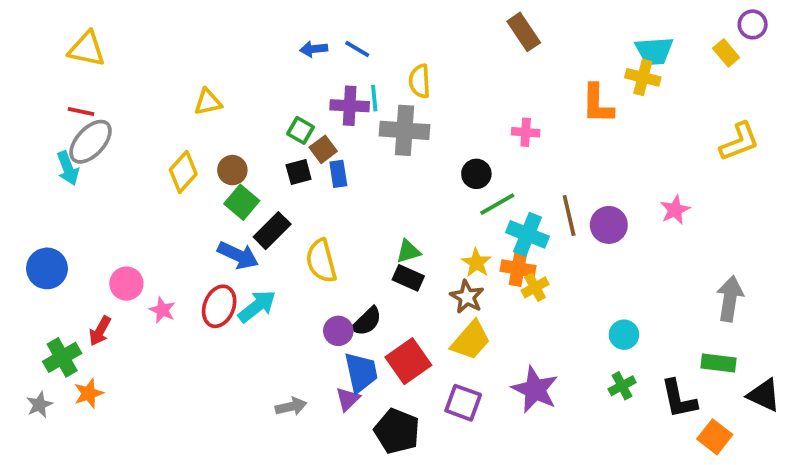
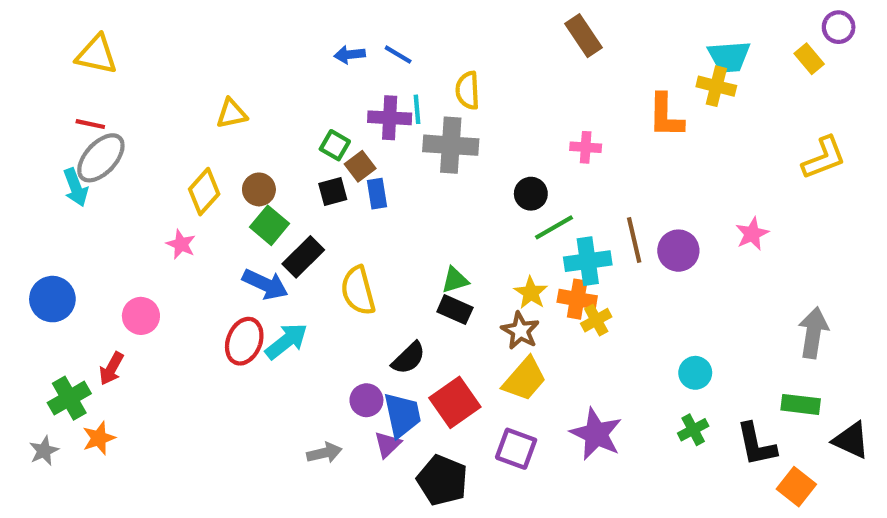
cyan cross: (527, 234) -> (588, 261), turned -30
pink star: (162, 310) -> (181, 244), moved
purple circle: (338, 331) -> (366, 400), moved

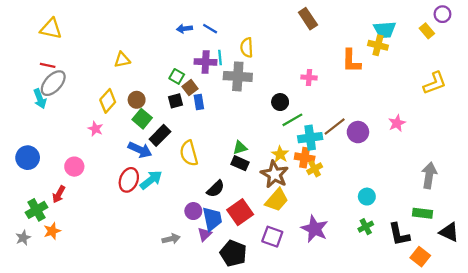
brown line: (634, 240) -> (335, 126), turned 65
brown star: (520, 331) -> (275, 174), size x1.4

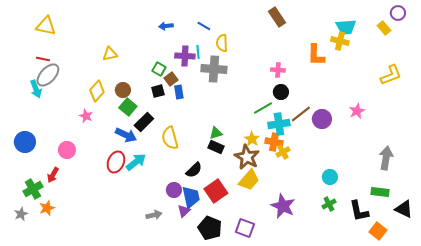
blue line: (210, 29) -> (204, 26), moved
black circle: (280, 102) -> (281, 92), moved
purple square: (272, 237) -> (245, 228), moved

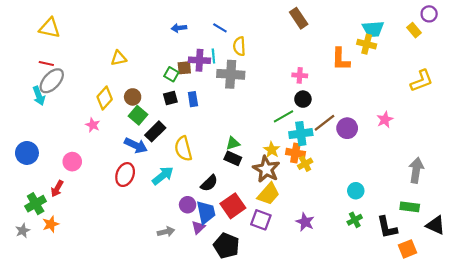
brown square: (171, 79) -> (184, 68), moved, turned 32
cyan arrow: (136, 162) -> (163, 176), moved
purple star: (283, 206) -> (305, 222), size x0.7
purple square: (245, 228) -> (261, 220), moved
orange square: (378, 231) -> (408, 249), turned 30

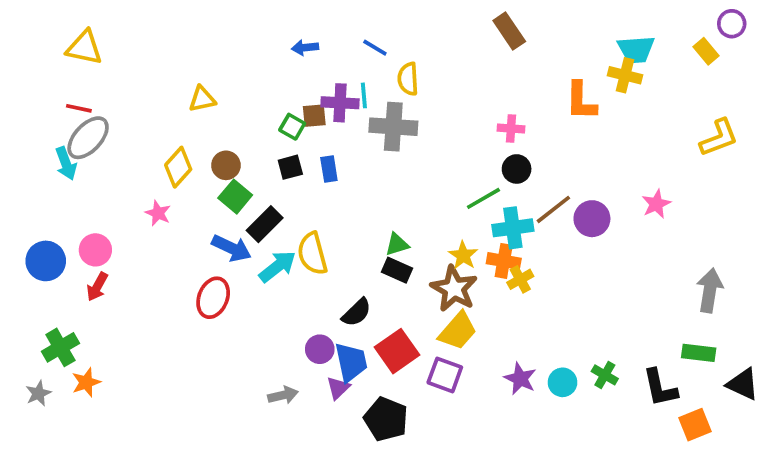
pink circle: (72, 162) -> (95, 250), moved
cyan arrow: (163, 176) -> (277, 266), moved
red arrow: (57, 189) -> (97, 287), moved
cyan circle: (356, 191) -> (563, 382), moved
green cross: (355, 220) -> (605, 375), turned -32

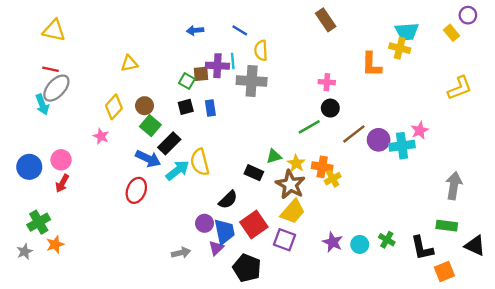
cyan cross: (513, 228) -> (402, 146), moved
green triangle: (397, 244) -> (274, 156), moved

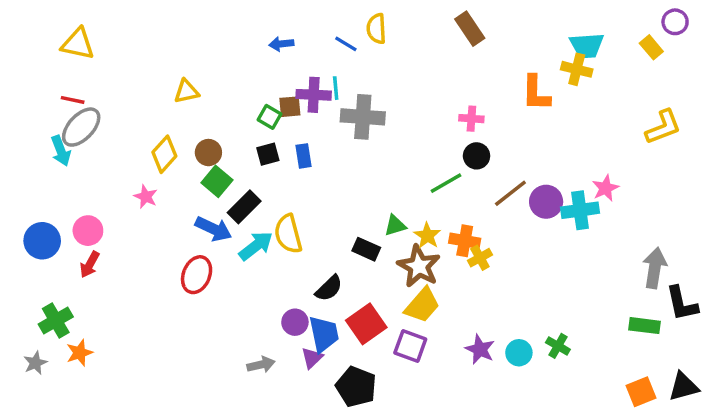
yellow semicircle: (261, 50) -> (376, 29), moved
black triangle: (475, 246) -> (684, 387), moved, turned -40
black L-shape: (422, 248) -> (682, 304), moved

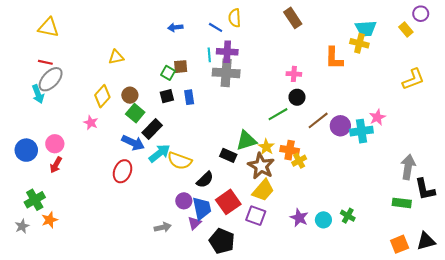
purple cross: (314, 95) -> (227, 52), moved
green triangle: (395, 225) -> (246, 141), size x1.5
yellow semicircle: (288, 234) -> (180, 161), moved, turned -55

